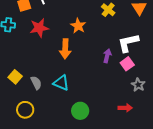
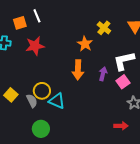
orange star: (78, 26) -> (85, 44), moved
orange arrow: (65, 49) -> (78, 70), moved
yellow circle: (25, 110) -> (42, 91), moved
green circle: (80, 111) -> (41, 129), moved

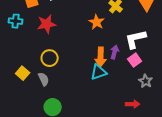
orange arrow: (78, 70) -> (101, 57), moved
yellow circle: (42, 91) -> (50, 58), moved
cyan triangle: (57, 101) -> (99, 72), moved, turned -42

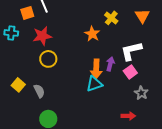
yellow circle: (50, 58) -> (48, 59), moved

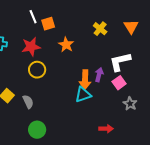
orange square: (27, 13) -> (48, 24), moved
orange star: (92, 34) -> (66, 45), moved
red arrow: (128, 116) -> (106, 129), moved

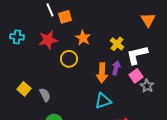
yellow cross: (100, 29) -> (117, 44), moved
yellow circle: (37, 70) -> (69, 59), moved
cyan triangle: (83, 95) -> (103, 101), moved
gray star: (130, 104) -> (147, 86), moved

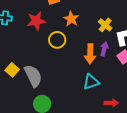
gray semicircle: (45, 95) -> (33, 76), size x1.6

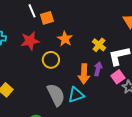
gray semicircle: (33, 76) -> (56, 95), moved
cyan triangle: (91, 82) -> (76, 95), moved

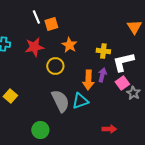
yellow cross: (99, 45) -> (103, 51), turned -32

